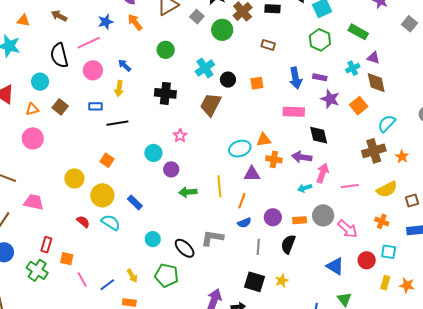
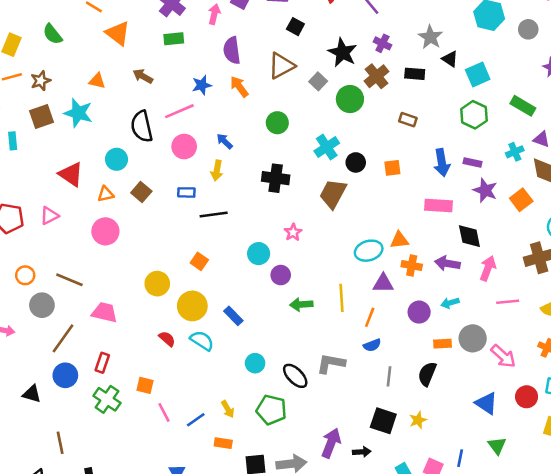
pink arrow: (323, 173) -> (488, 268), moved
purple circle: (273, 217) -> (419, 312), moved
red rectangle: (46, 245) -> (102, 363), moved

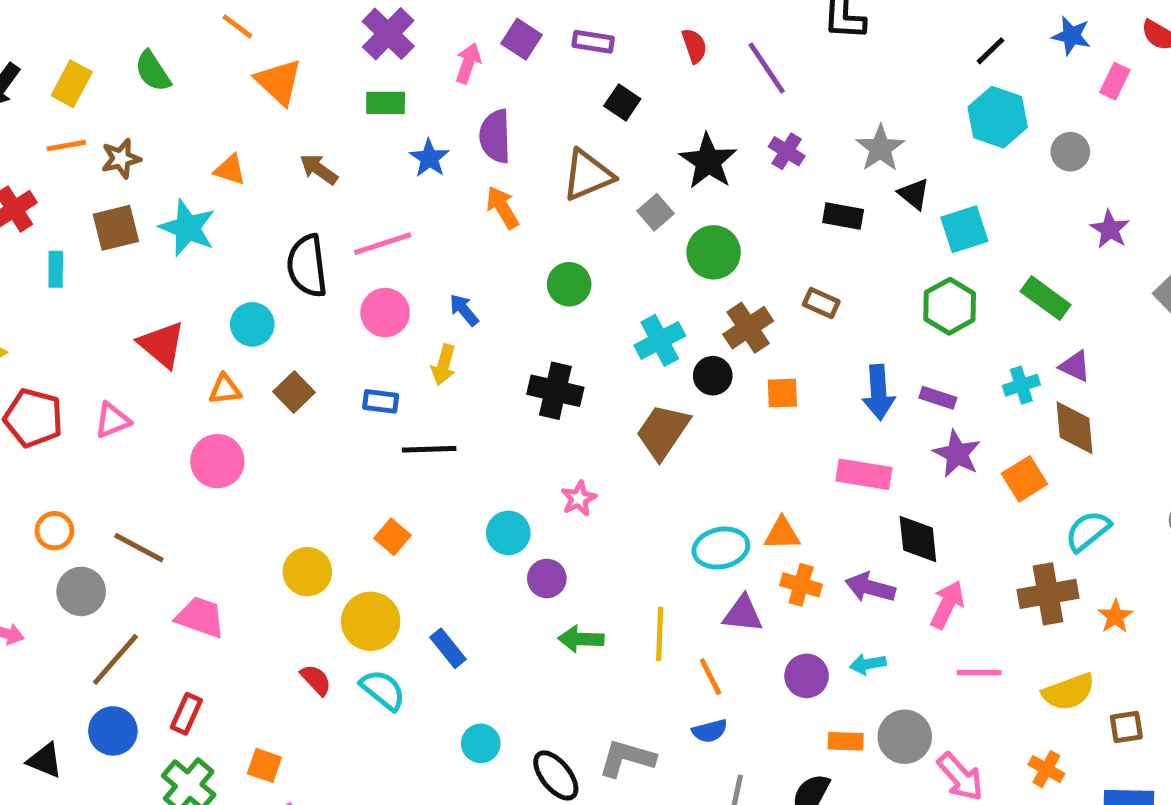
brown cross: (376, 76) -> (748, 328), moved
blue star: (202, 85) -> (429, 158), moved, turned -30
orange line: (370, 317) -> (710, 677), turned -54

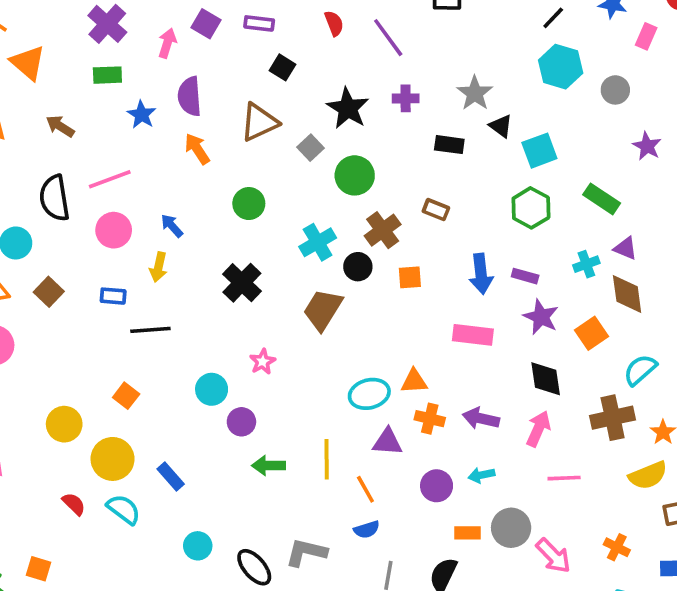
purple cross: (787, 151) -> (406, 98), turned -30
black cross: (555, 391) -> (242, 283), turned 33
black diamond: (918, 539) -> (546, 379), moved
yellow semicircle: (1068, 692) -> (648, 475), moved

